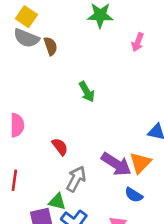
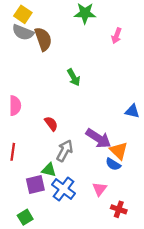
brown semicircle: (51, 46) -> (43, 39), size x1.5
orange triangle: (140, 163) -> (119, 151), moved, turned -30

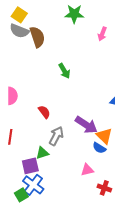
green triangle: (49, 170) -> (42, 153), turned -32
blue cross: (64, 189) -> (33, 185), moved
pink triangle: (100, 189) -> (87, 170), turned 40

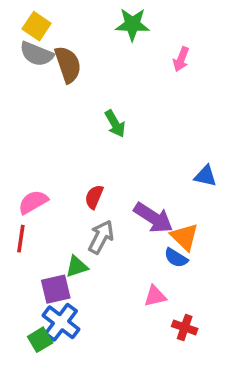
pink semicircle: (12, 96) -> (33, 202), moved, turned -120
red semicircle: (44, 112) -> (94, 197), moved, turned -120

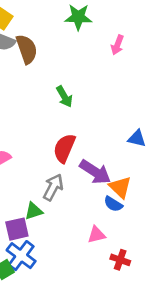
red semicircle: (94, 197) -> (64, 148), moved, size x1.5

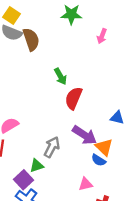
blue triangle: (137, 138) -> (117, 118), moved
red semicircle: (64, 148) -> (74, 98), moved
purple square: (17, 229) -> (24, 180), turned -30

